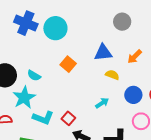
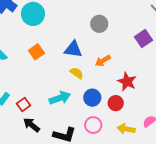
cyan arrow: (102, 103) -> (60, 98), size x1.5

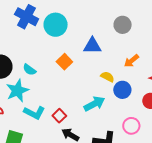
blue triangle: (73, 49) -> (92, 46), moved
blue circle: (92, 98) -> (122, 90), moved

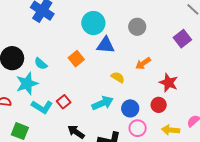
cyan circle: (56, 25) -> (93, 23), moved
blue circle: (122, 90) -> (130, 108), moved
red square: (59, 116) -> (64, 102), moved

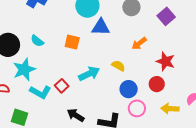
purple square: (182, 39) -> (166, 16), moved
orange square: (76, 59) -> (72, 42), turned -35
cyan semicircle: (41, 64) -> (37, 41), moved
yellow semicircle: (118, 77) -> (118, 66), moved
cyan arrow: (103, 103) -> (89, 74), moved

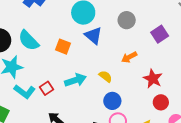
blue triangle: (101, 27) -> (93, 36), turned 30
cyan semicircle: (37, 41) -> (29, 40), size x1.6
red circle: (157, 84) -> (161, 102), moved

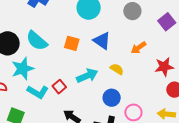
blue triangle: (93, 36) -> (102, 41), moved
red star: (153, 79) -> (164, 67), turned -30
blue circle: (112, 101) -> (112, 98), moved

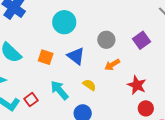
gray circle: (132, 11) -> (106, 40), moved
red star: (164, 67) -> (137, 85), turned 30
cyan arrow: (87, 76) -> (59, 90), turned -110

